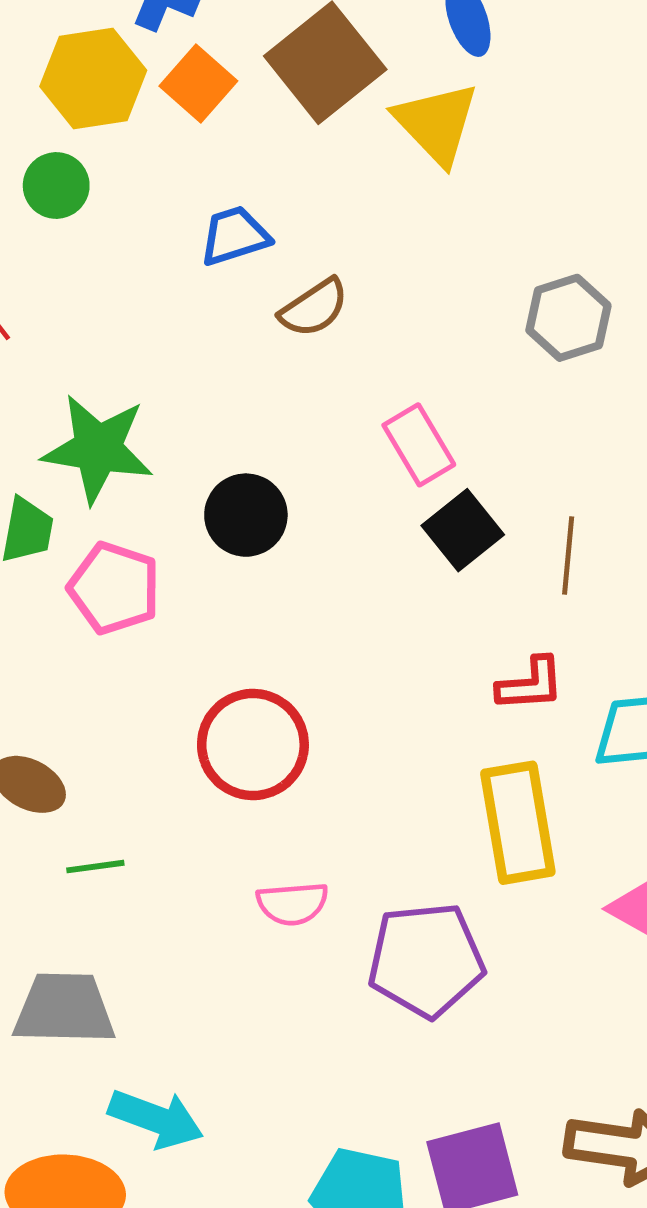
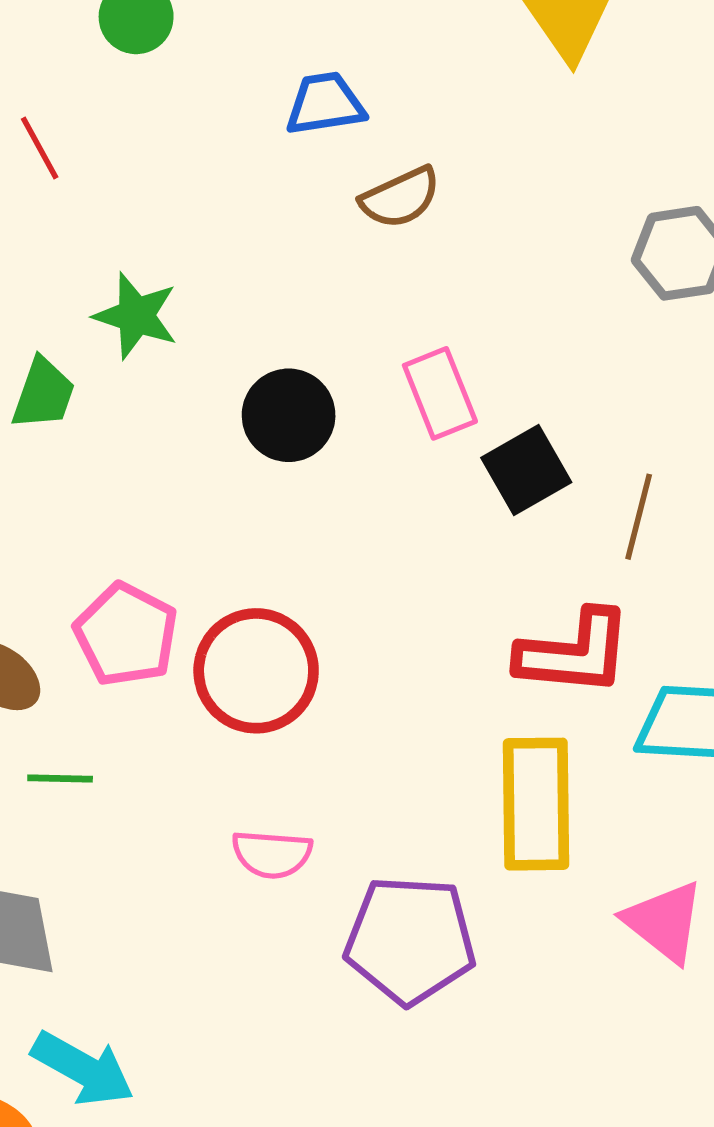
pink rectangle: (419, 445) -> (440, 393), moved
green star: (98, 449) -> (136, 316), size x0.7
pink pentagon: (114, 588) -> (126, 635), moved
red L-shape: (530, 684) -> (574, 653), size x1.5

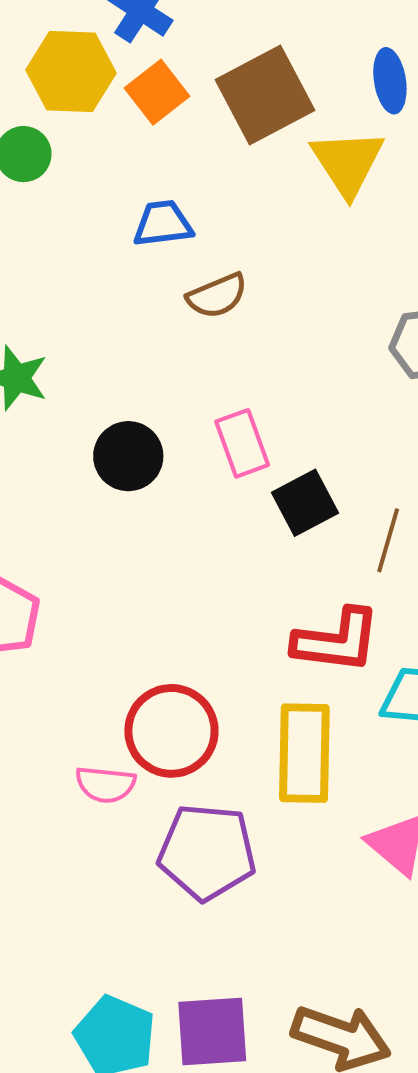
red circle: (256, 671) -> (171, 731), moved

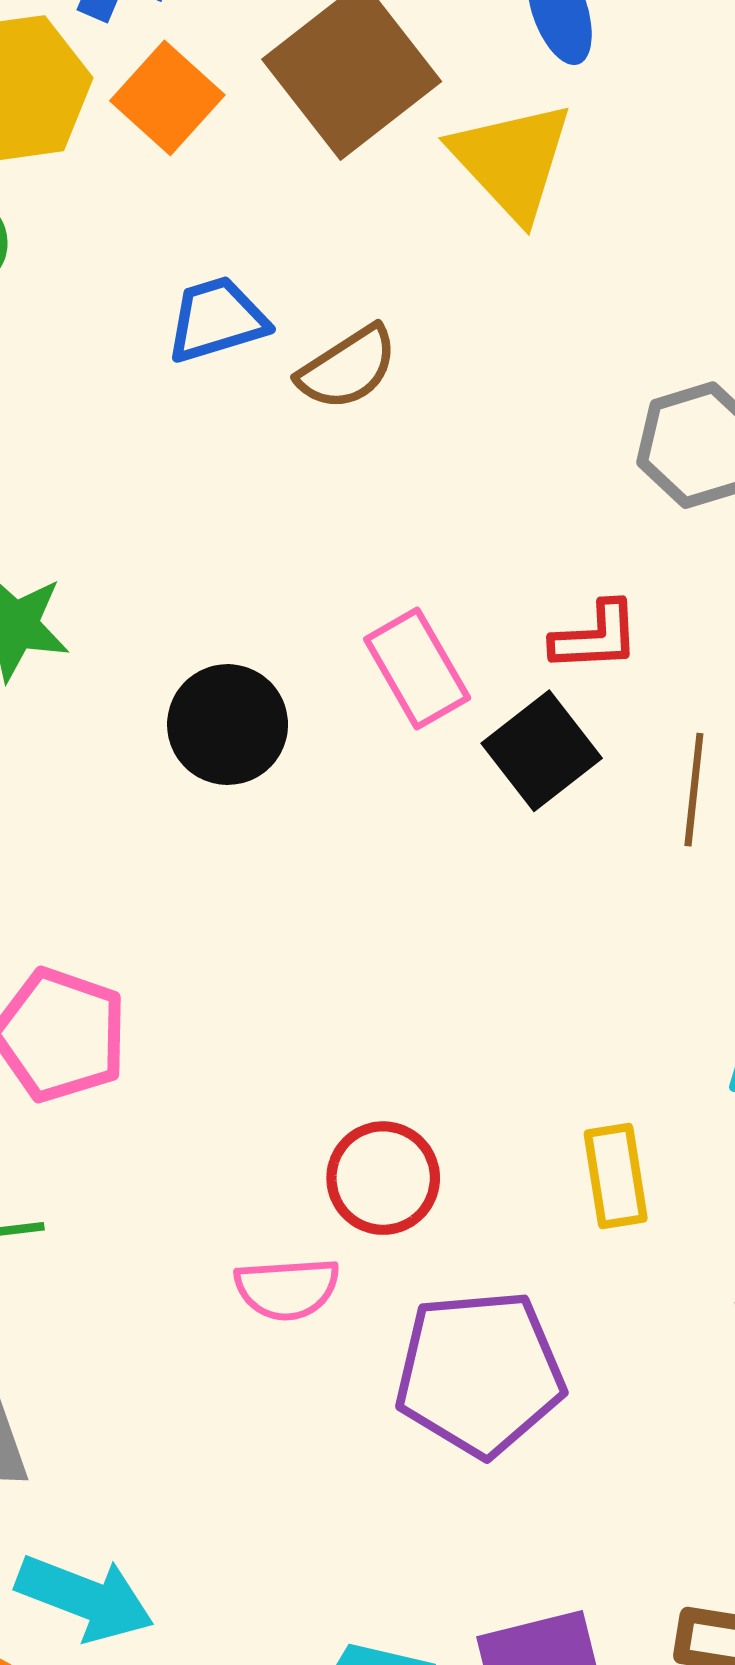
brown semicircle: (217, 296) -> (348, 368), moved
red L-shape: (337, 641) -> (596, 637), moved, size x0.6
red circle: (171, 731) -> (383, 1178), size x0.7
yellow rectangle: (304, 753) -> (616, 1176), size x0.6

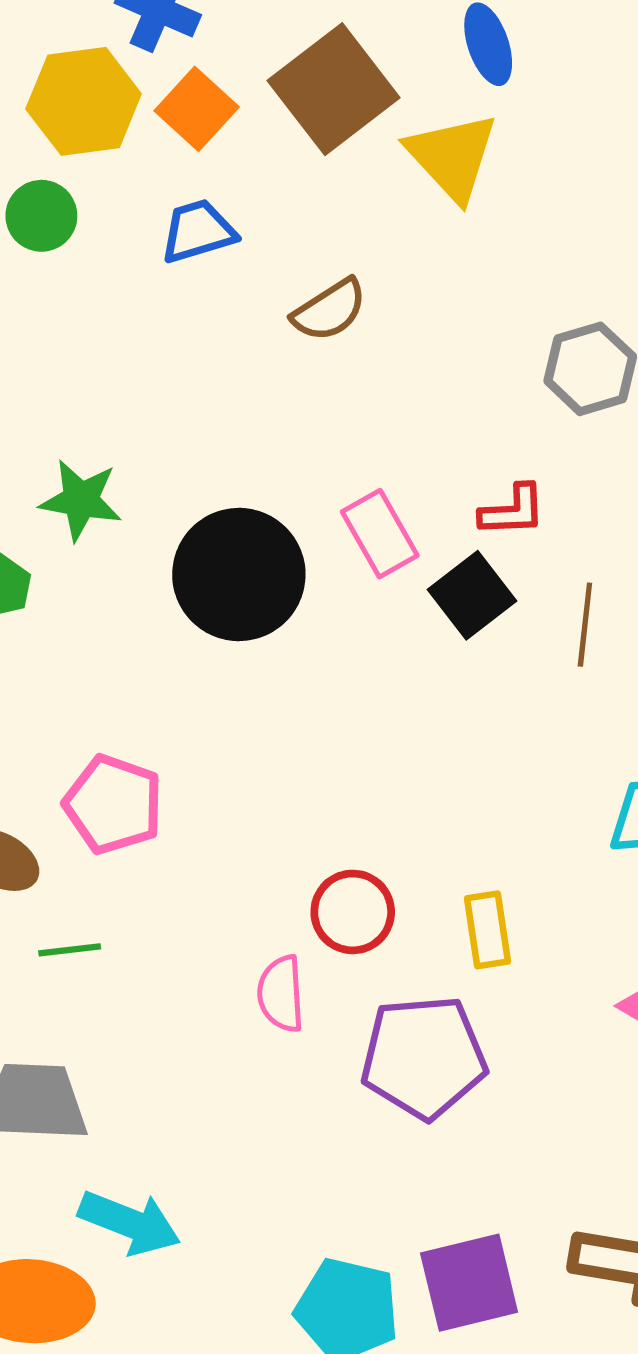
blue trapezoid: (217, 319) -> (198, 231), moved
black circle: (228, 725) -> (239, 574), size x1.5
yellow rectangle: (616, 1176) -> (488, 930), moved
pink semicircle: (287, 1289) -> (281, 994), turned 90

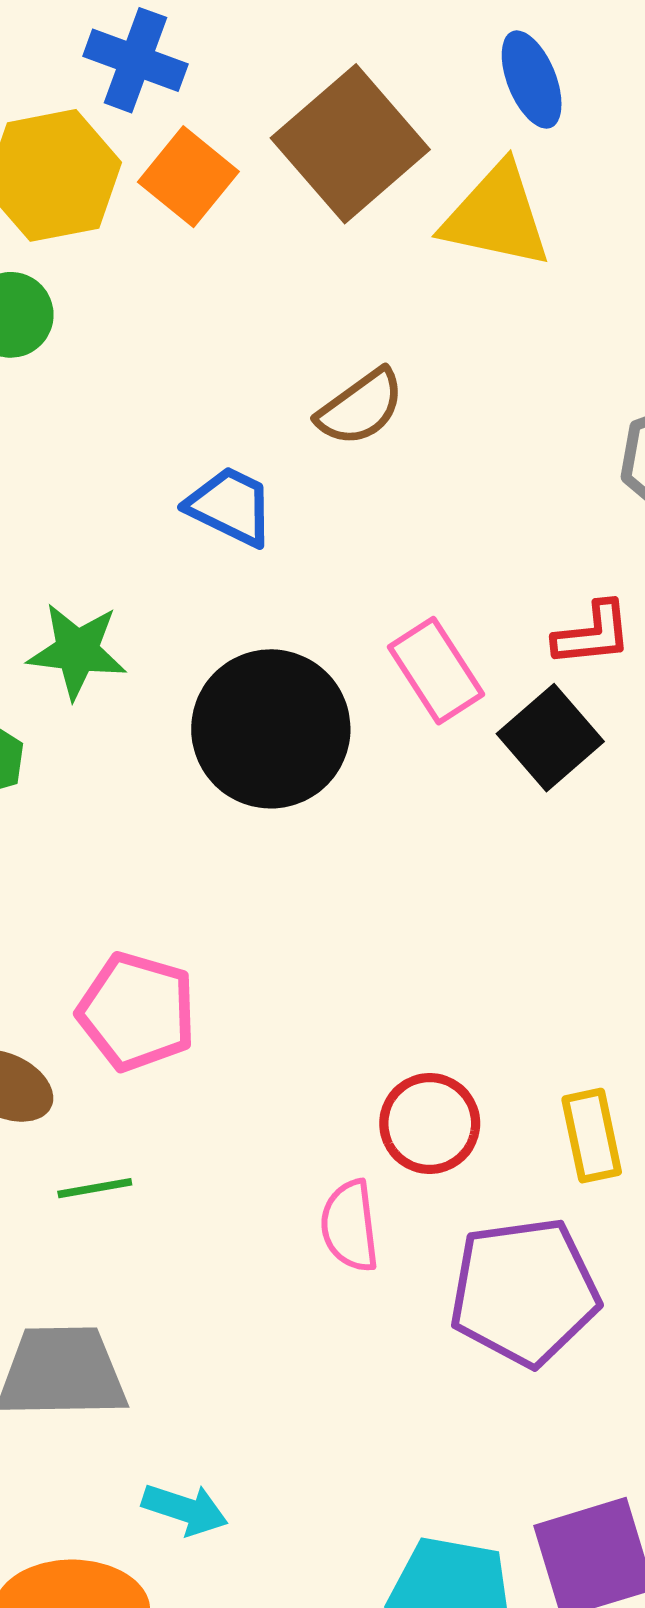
yellow triangle: (452, 157) -> (496, 216), turned -32
blue trapezoid: (198, 231) -> (230, 506), moved, turned 46
cyan arrow: (130, 1223) -> (185, 1509), size x0.7

